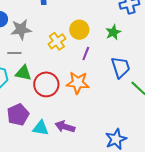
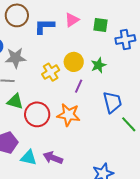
green star: (113, 32) -> (99, 65), moved

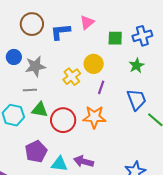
green square: (100, 25) -> (115, 38), moved
green star: (99, 65) -> (137, 66), moved

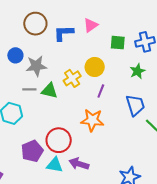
green triangle: (40, 110) -> (49, 91), moved
red circle: (63, 120) -> (59, 140), moved

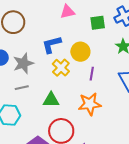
pink triangle: (91, 25) -> (67, 12), turned 35
blue L-shape: (63, 33) -> (52, 44), moved
green triangle: (49, 91) -> (51, 100), moved

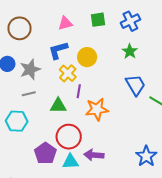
pink triangle: (67, 12) -> (65, 23), moved
green square: (98, 23) -> (98, 20), moved
purple line: (92, 74) -> (79, 91), moved

